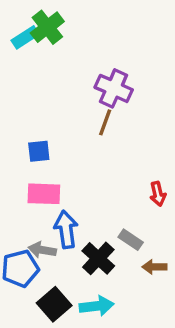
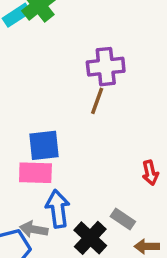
purple cross: (114, 88) -> (106, 67), turned -30
blue square: (39, 151) -> (44, 145), moved, size x1.4

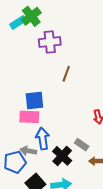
purple cross: (106, 67) -> (50, 42), moved

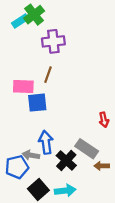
brown line: (66, 74) -> (48, 75), moved
pink rectangle: (29, 117) -> (23, 86), moved
gray rectangle: (82, 145) -> (87, 149), size x1.5

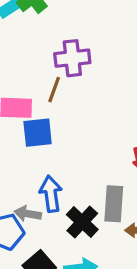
purple cross: (53, 41) -> (72, 58), moved
gray rectangle: (87, 149) -> (114, 204), turned 60

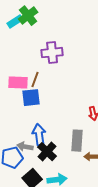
brown line: (54, 90) -> (35, 80), moved
black cross: (82, 222) -> (47, 152), moved

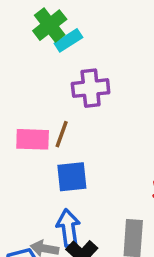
cyan rectangle: (15, 22) -> (68, 40), moved
blue square: (31, 98) -> (72, 177), moved

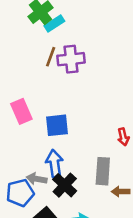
brown line: (62, 134) -> (51, 57), moved
pink rectangle: (33, 139) -> (21, 111), moved, turned 65

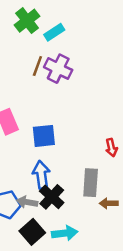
cyan rectangle: (54, 24) -> (54, 32), moved
purple cross: (71, 59) -> (58, 69), turned 32
gray arrow: (37, 179) -> (27, 202), moved

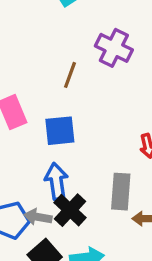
brown line: (37, 66) -> (70, 75), moved
purple cross: (58, 69) -> (114, 48), moved

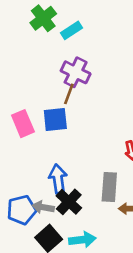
purple cross: (114, 48) -> (76, 72), moved
blue square: (60, 131) -> (55, 120), moved

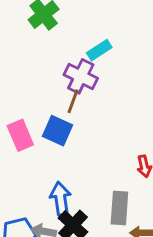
cyan rectangle: (72, 30) -> (99, 50), moved
blue square: (55, 120) -> (58, 131), turned 30

